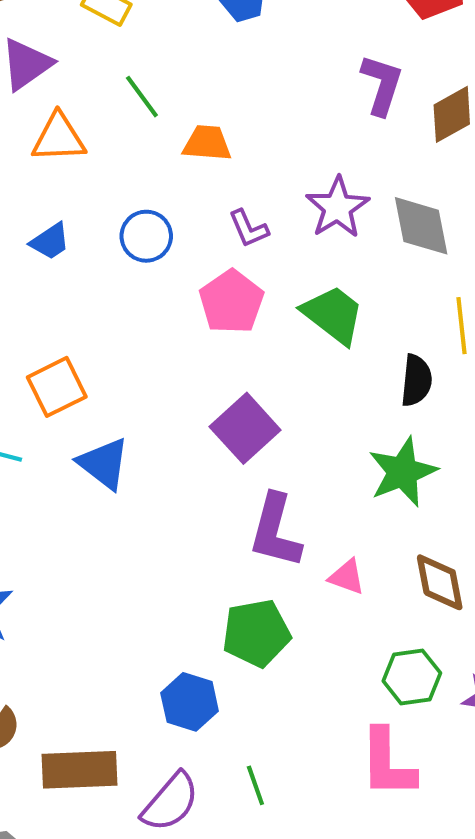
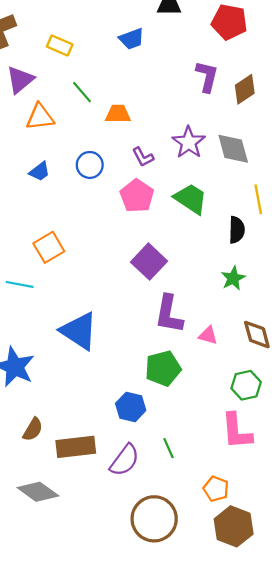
blue triangle: (104, 464) -> (79, 331), moved, size x1.4
green star: (403, 472) -> (233, 278), size x0.7

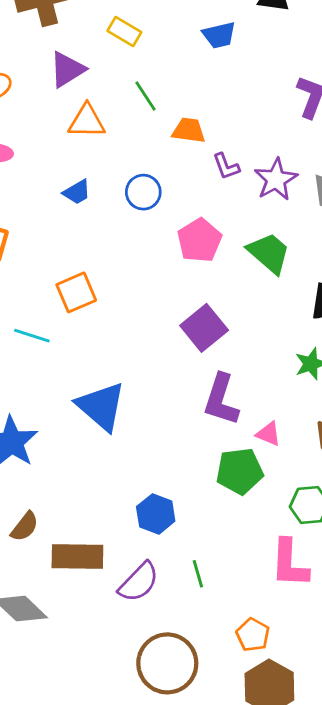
purple L-shape: (143, 157) -> (226, 166), moved
green pentagon: (163, 368) -> (240, 471), moved

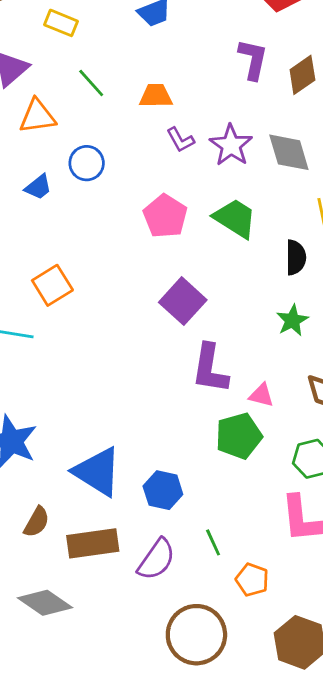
orange trapezoid: (189, 130) -> (156, 96), moved
blue circle: (143, 192) -> (87, 163), moved
blue triangle: (101, 406) -> (97, 472), moved
orange pentagon: (253, 635) -> (252, 580), moved

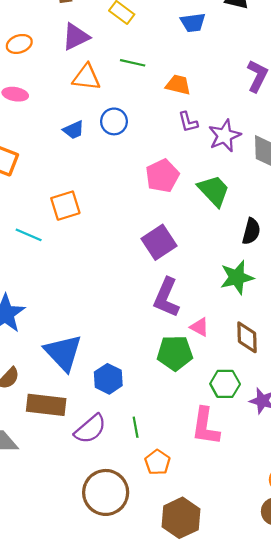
green line: (91, 83) -> (133, 63), turned -50
green star: (292, 320) -> (237, 277), size x1.4

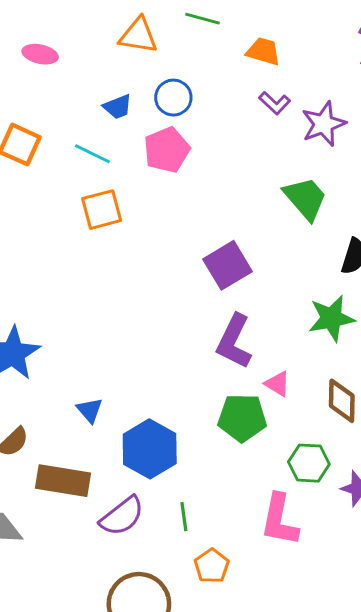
purple L-shape: (188, 122) -> (275, 103), turned -35
pink pentagon: (162, 176) -> (167, 150), moved
cyan line: (29, 235) -> (92, 154), moved
blue triangle: (63, 353) -> (90, 410), size x0.5
blue hexagon: (108, 379) -> (150, 449), size x1.4

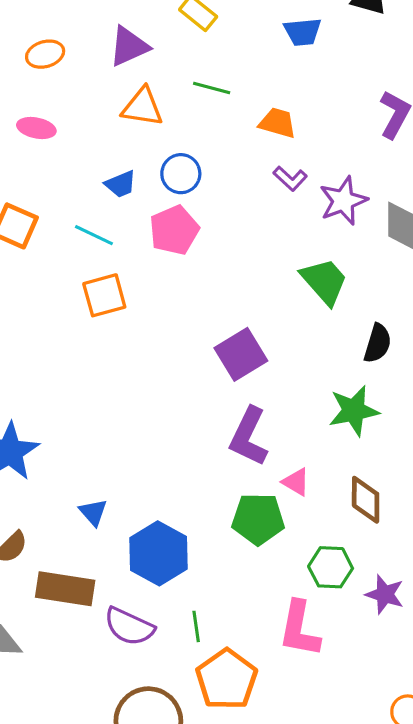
purple semicircle: (122, 516) -> (129, 627), turned 63
orange pentagon: (212, 566) -> (227, 679), size x1.6

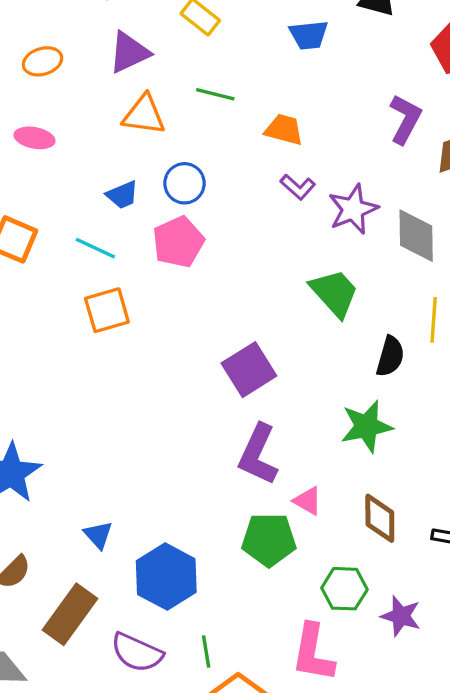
brown rectangle: (65, 589) -> (70, 614), turned -62

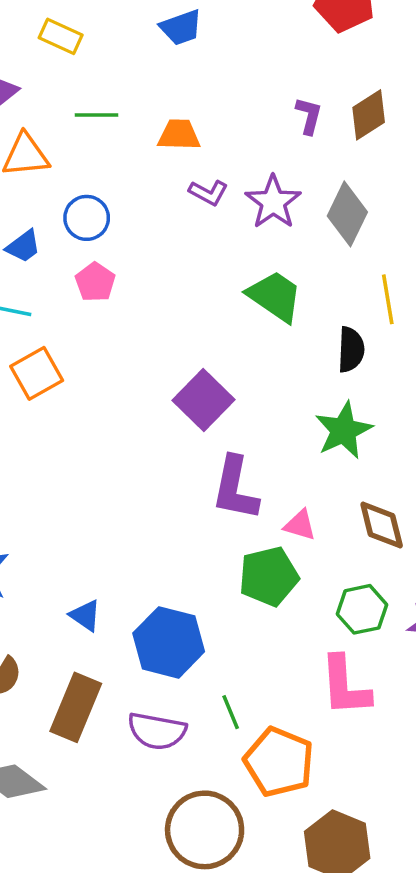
purple L-shape: (405, 119) -> (309, 116), moved, size x0.7
gray diamond: (416, 236) -> (347, 214), turned 40
pink pentagon: (178, 242) -> (95, 282), size x0.7

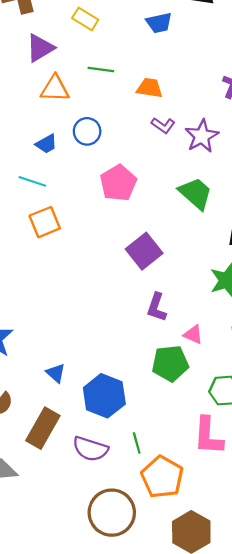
pink pentagon: (95, 282) -> (118, 183), moved, size x1.5
purple L-shape: (235, 488) -> (157, 307), size x0.7

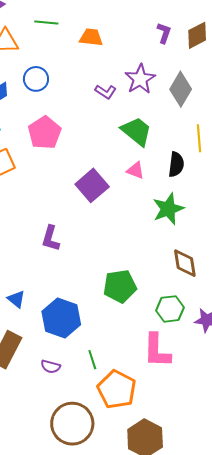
purple L-shape: (163, 125) -> (106, 92), moved
pink pentagon: (118, 183) -> (45, 133), moved
purple L-shape: (157, 307) -> (51, 238), moved
pink triangle: (193, 335) -> (135, 170), moved
purple semicircle: (90, 449) -> (51, 367), size x0.6

